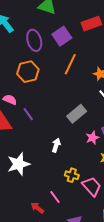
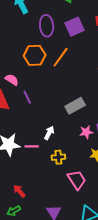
orange line: (70, 64) -> (61, 57), moved
yellow cross: (72, 175) -> (58, 157), moved, turned -32
pink line: (55, 197) -> (32, 146), moved, turned -64

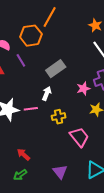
orange hexagon: (35, 55) -> (31, 36), moved
gray rectangle: (75, 106) -> (56, 69), moved

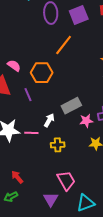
orange hexagon: (31, 36) -> (42, 73), moved
purple line: (21, 60) -> (28, 95), moved
gray rectangle: (56, 69) -> (71, 106), moved
pink trapezoid: (79, 137) -> (66, 181), moved

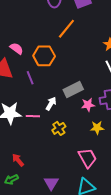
yellow cross: (58, 145) -> (59, 128), turned -32
pink trapezoid: (66, 181) -> (87, 158), moved

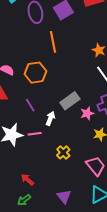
orange line: (66, 29) -> (53, 42), turned -40
purple line: (30, 78) -> (30, 105), moved
yellow cross: (59, 128) -> (63, 152), moved

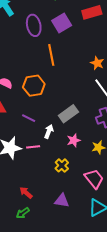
purple line: (30, 105) -> (29, 118), turned -32
pink star: (87, 113) -> (74, 140), moved
purple triangle: (64, 197) -> (62, 201), moved, turned -42

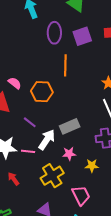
white arrow: (49, 131) -> (47, 140), size x1.5
yellow cross: (62, 165) -> (52, 176), size x1.6
red arrow: (26, 193) -> (14, 179), moved

